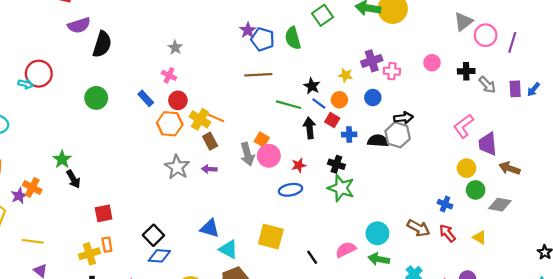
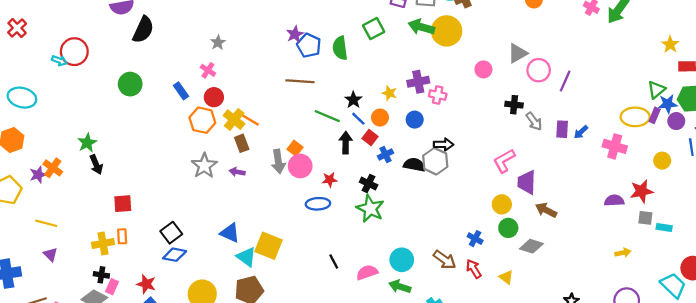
pink circle: (432, 63) -> (483, 69), moved
blue cross: (349, 134) -> (385, 155), turned -32
yellow square: (271, 237) -> (269, 246), moved
black line: (312, 257) -> (334, 262), moved

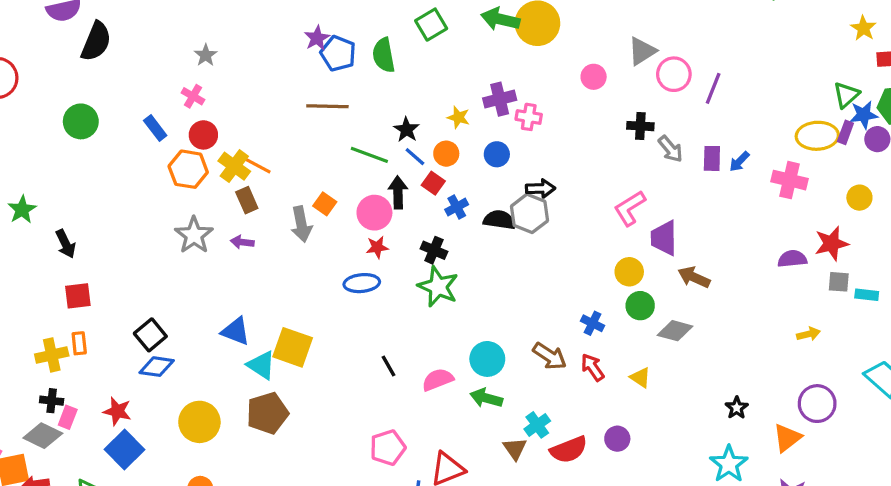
black arrow: (96, 165) -> (66, 244), moved
pink circle: (300, 166) -> (374, 213), moved

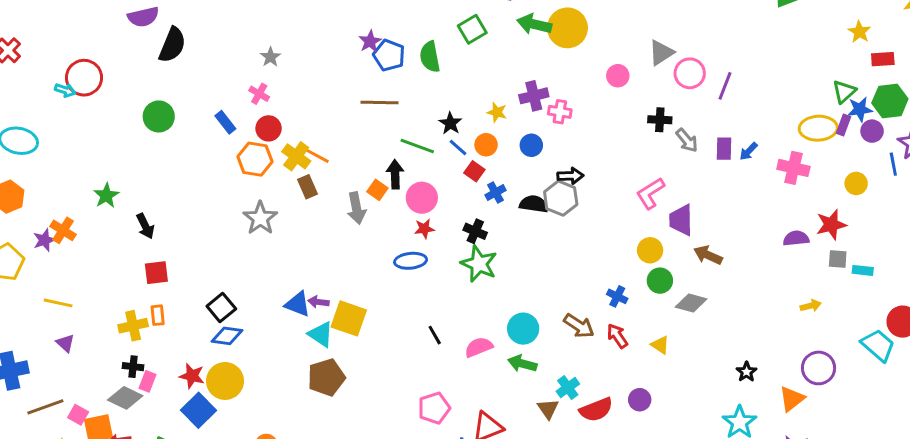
black arrow: (398, 192) -> (395, 174), moved
purple arrow: (242, 242) -> (318, 302), moved
yellow circle: (199, 422) -> (225, 381), moved

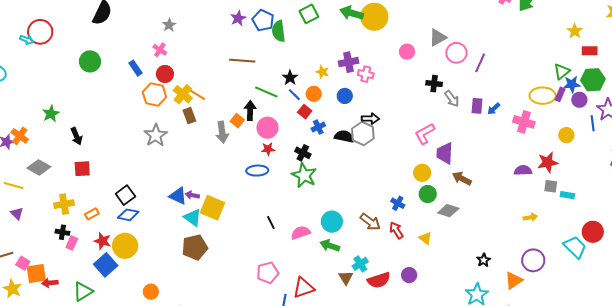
blue pentagon: (389, 55) -> (263, 20), moved
orange rectangle: (158, 315) -> (92, 214), moved, turned 64
gray diamond: (125, 398) -> (39, 167), moved

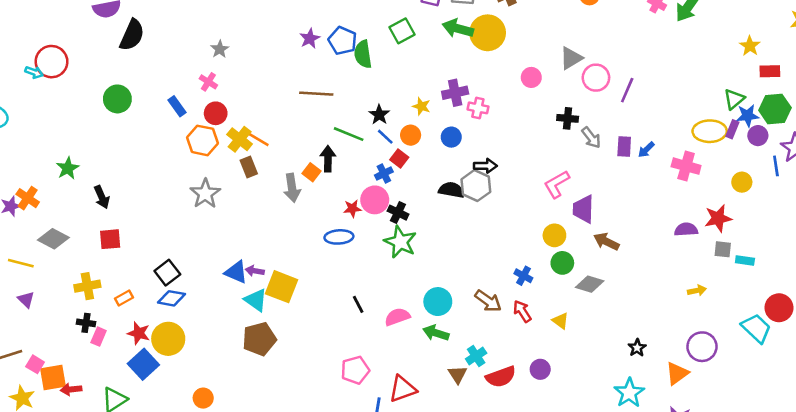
blue cross: (318, 127) -> (384, 173), moved
pink circle: (267, 128) -> (375, 200), moved

